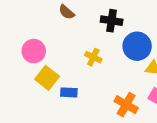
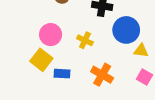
pink circle: (34, 51) -> (51, 35), moved
orange cross: (126, 105) -> (102, 75), moved

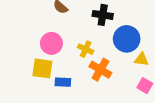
yellow square: (41, 60) -> (42, 68), turned -30
orange cross: (102, 75) -> (100, 70), moved

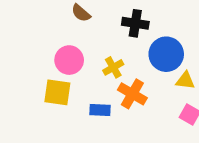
yellow cross: (86, 49) -> (113, 67), turned 35
blue rectangle: (63, 82) -> (100, 110), moved

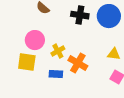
blue circle: (166, 54) -> (109, 16), moved
yellow cross: (113, 67) -> (58, 51), moved

